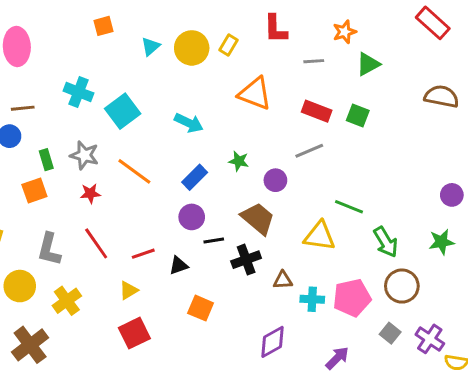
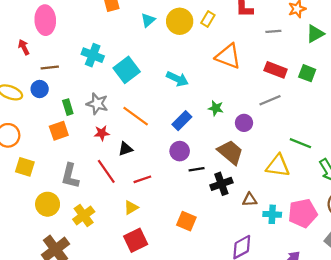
black triangle: (178, 265) -> (125, 149), moved

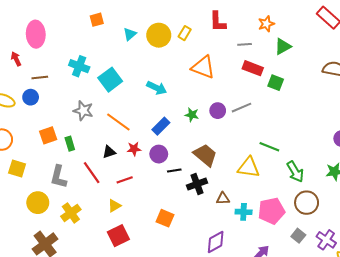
red rectangle: (276, 70) -> (253, 68), moved
green rectangle: (68, 107) -> (70, 144), moved
purple circle: (244, 123) -> (218, 111), moved
red star: (102, 133) -> (134, 149), moved

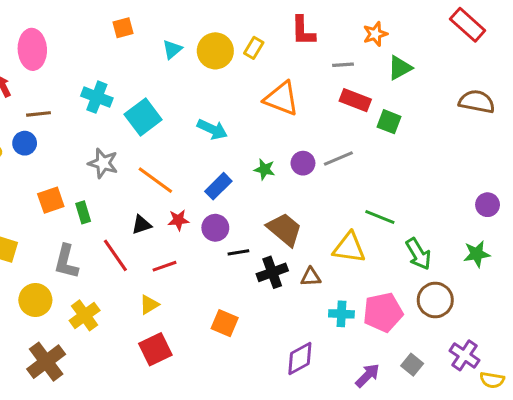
brown triangle: (223, 198) -> (311, 277), moved
gray square: (298, 236) -> (412, 365), moved

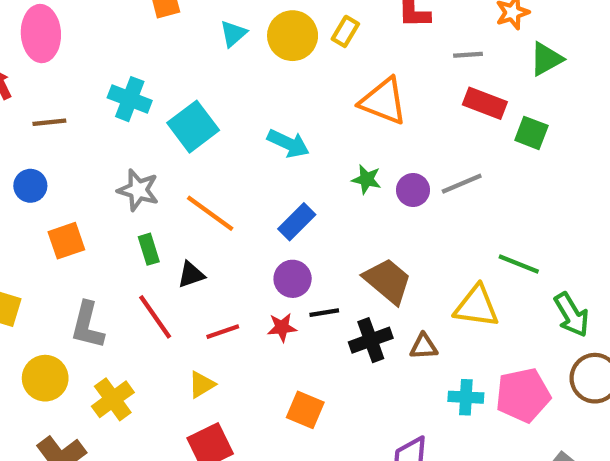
blue circle: (25, 143) -> (30, 186), moved
green star: (265, 169) -> (367, 179), moved
green rectangle: (83, 212) -> (149, 249), moved
red star: (178, 220) -> (282, 327), moved

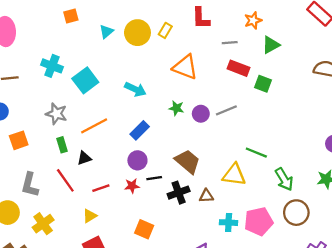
orange line: (210, 213) -> (94, 126), turned -64

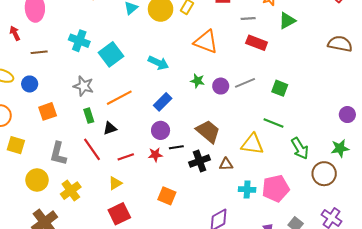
green square: (263, 84) -> (280, 88), moved
brown circle: (296, 213) -> (324, 174), moved

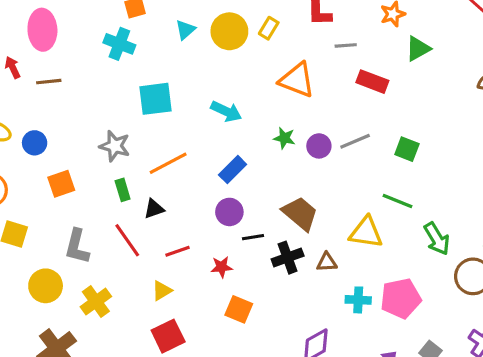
gray line: (248, 19) -> (346, 45), moved
cyan cross: (79, 41) -> (119, 44), moved
brown line: (39, 52) -> (49, 82), moved
cyan square: (111, 54) -> (156, 99), turned 30
red star: (155, 155) -> (222, 267), moved

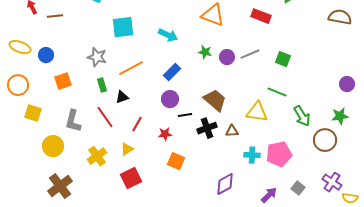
red line: (178, 251) -> (137, 124), turned -42
yellow cross: (96, 302) -> (97, 156), moved

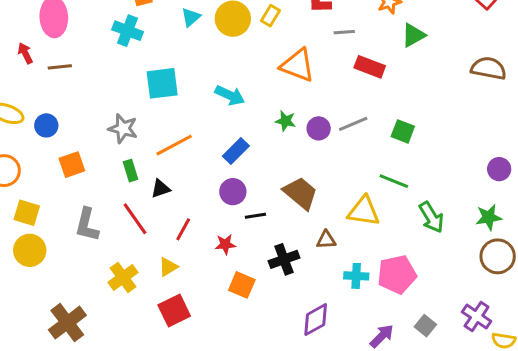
black cross: (207, 128) -> (284, 259), moved
brown circle: (325, 140) -> (498, 256), moved
yellow circle: (53, 146) -> (30, 250), moved

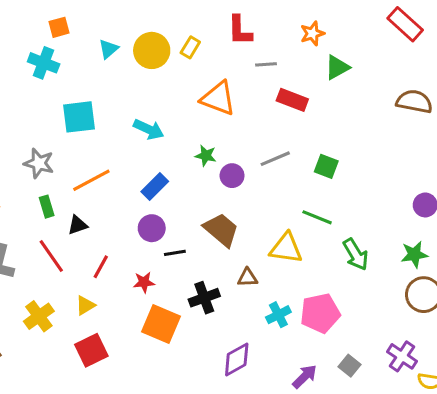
purple circle: (319, 128) -> (232, 176), moved
cyan cross: (356, 276) -> (278, 315), turned -30
orange square: (242, 285) -> (161, 324), size x1.4

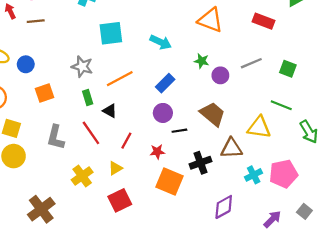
black triangle: (78, 225) -> (110, 111), turned 48
brown triangle: (247, 278) -> (231, 148), size x1.5

